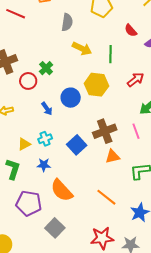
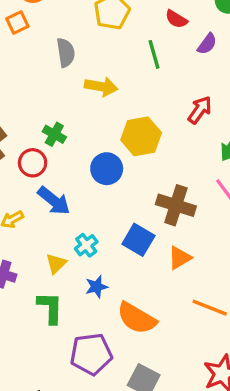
red semicircle: (131, 30) -> (176, 19), moved
green line: (110, 54) -> (154, 54), moved
blue arrow: (47, 109) -> (54, 201), moved, size x1.5
brown cross: (105, 131) -> (176, 205), turned -35
orange triangle: (113, 156) -> (180, 258), moved

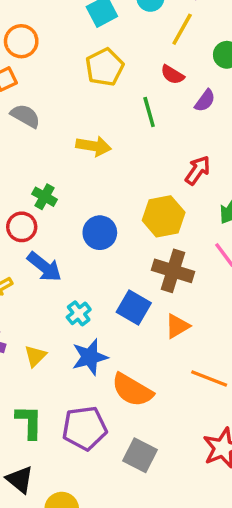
gray semicircle: (66, 53) -> (25, 116), moved, turned -52
yellow hexagon: (141, 136) -> (164, 216), moved
yellow triangle: (56, 264) -> (35, 356), moved
blue star: (96, 287) -> (90, 357), size x1.5
green L-shape: (50, 308) -> (29, 422), moved

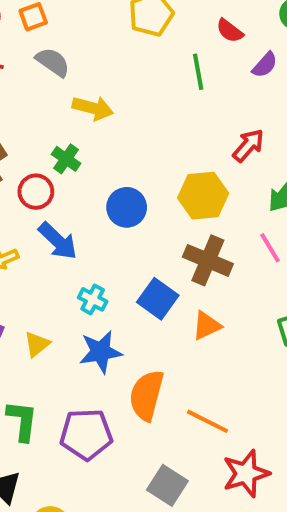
yellow arrow: (94, 146) -> (93, 108), moved
cyan cross: (79, 313) -> (93, 299), turned -30
orange line: (209, 378) -> (207, 421), moved
orange semicircle: (132, 390) -> (147, 395), turned 69
gray square: (140, 455) -> (167, 485), moved

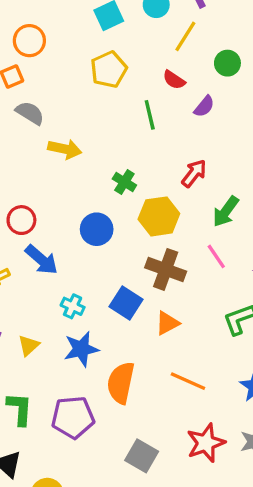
green cross: (66, 159) -> (124, 182), moved
orange line: (207, 421) -> (188, 381), moved

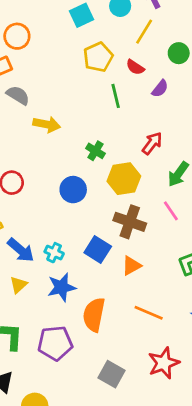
yellow pentagon: (109, 69) -> (98, 57), moved
blue arrow: (41, 260) -> (21, 250), moved

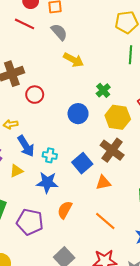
cyan cross: (54, 253) -> (50, 155), turned -32
orange semicircle: (94, 315) -> (65, 210), size x0.7

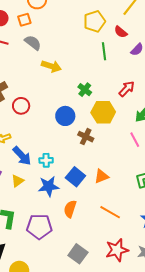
brown cross: (112, 150) -> (86, 137), moved, size x0.7
blue square: (82, 163) -> (75, 177), moved

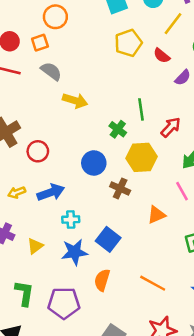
green line: (104, 51) -> (141, 109), moved
blue arrow: (22, 156) -> (51, 192), moved, turned -65
orange triangle: (101, 176) -> (156, 215), moved

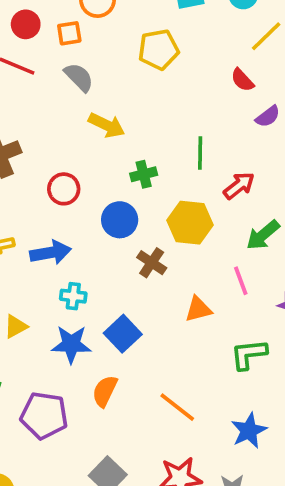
yellow pentagon: (128, 43) -> (159, 49), moved
green cross: (118, 129) -> (144, 174), moved, turned 30
red circle: (38, 151) -> (64, 189), moved

